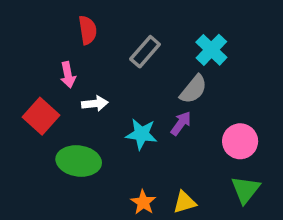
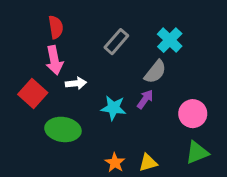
red semicircle: (88, 30) -> (56, 27), moved
pink arrow: (68, 75) -> (54, 60), size x1.4
green triangle: (245, 190) -> (197, 153), turned 30

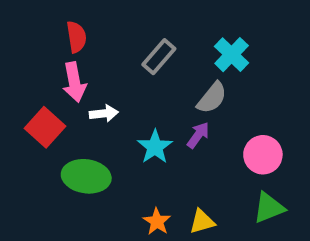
cyan star: (113, 108) -> (155, 147), turned 30

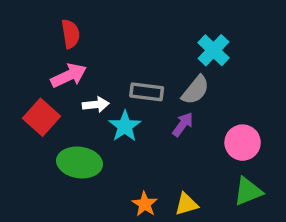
gray rectangle: (159, 57) -> (147, 92), moved, turned 56
pink arrow: (74, 82) -> (69, 76), turned -104
cyan star: (155, 147) -> (125, 126), moved

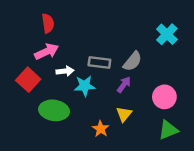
cyan cross: (214, 50) -> (167, 34), moved
cyan star: (125, 126) -> (85, 86), turned 30
orange star: (145, 204) -> (101, 129), moved
yellow triangle: (186, 204) -> (124, 114), moved, turned -35

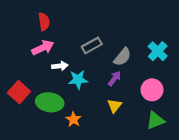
cyan cross: (167, 34) -> (158, 51), moved
gray rectangle: (99, 63) -> (92, 45), moved, turned -36
red square: (28, 80) -> (19, 92), moved
orange star: (101, 129) -> (74, 119), moved

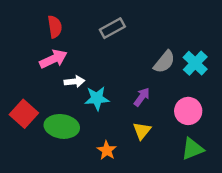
gray rectangle: (92, 45) -> (112, 28), moved
gray semicircle: (122, 57) -> (164, 62), moved
orange star: (74, 119) -> (107, 150), moved

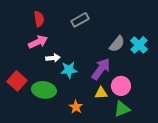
purple arrow: (142, 97) -> (101, 69), size x1.6
pink circle: (188, 111) -> (121, 86), moved
yellow triangle: (142, 131) -> (101, 93), turned 48
green triangle: (192, 149) -> (122, 109), moved

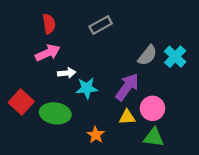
green triangle: (122, 109) -> (154, 137), turned 30

